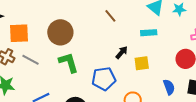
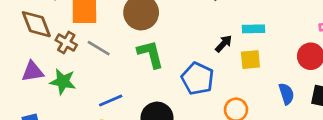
cyan rectangle: (149, 33) -> (254, 29), moved
blue pentagon: (104, 79) -> (198, 79), turned 30

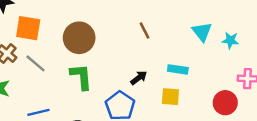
black arrow: (224, 44) -> (139, 78), moved

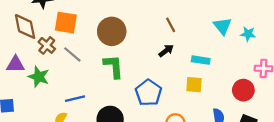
black arrow: (139, 78) -> (166, 51), moved

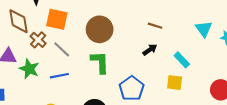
brown line: (171, 25) -> (155, 26), turned -48
cyan rectangle: (201, 60) -> (182, 60), turned 35
blue line: (75, 99) -> (59, 76), moved

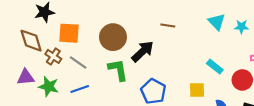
black arrow: (150, 50) -> (143, 51), moved, size x1.6
cyan rectangle: (182, 60) -> (215, 67), moved
yellow square: (175, 83) -> (197, 90), moved

